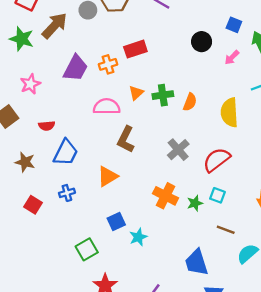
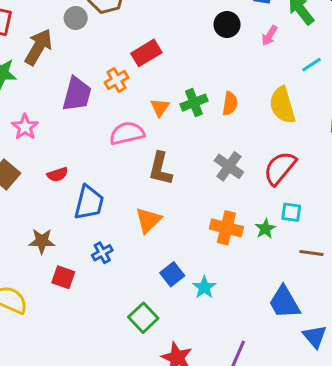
brown star: (25, 162) -> (42, 241), moved

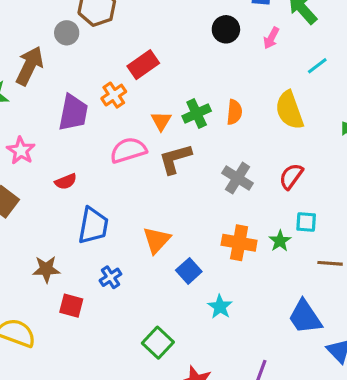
red semicircle: (280, 168) -> (291, 176), size x0.7
brown L-shape: (160, 169) -> (175, 159), moved, turned 64
red semicircle: (57, 174) -> (66, 181), moved
blue square: (172, 274) -> (189, 271), moved

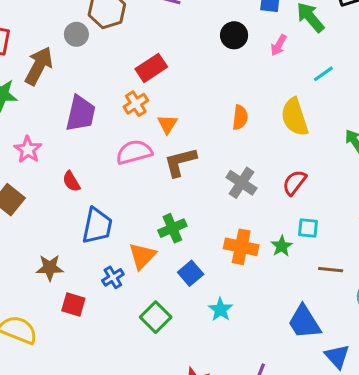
orange cross: (114, 95) -> (136, 104), moved
green cross: (197, 113) -> (172, 228), moved
red semicircle: (66, 181) -> (71, 181), turned 80
orange triangle: (157, 240) -> (142, 256), moved
green square: (158, 343) -> (156, 317), moved

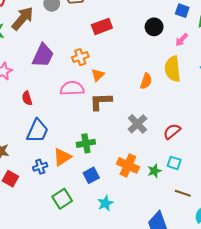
red rectangle: (151, 68) -> (102, 26), moved
yellow semicircle: (295, 117) -> (173, 69), moved

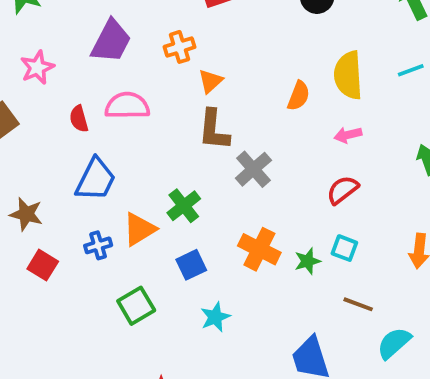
pink arrow: (182, 40) -> (348, 135), moved, turned 32
pink semicircle: (72, 88) -> (127, 106), moved
brown L-shape: (101, 101) -> (214, 130), turned -85
gray cross: (137, 124) -> (253, 169), moved
green cross: (86, 143) -> (184, 206), turned -30

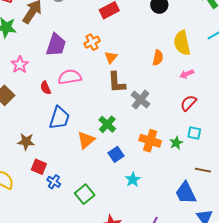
blue cross: (98, 245) -> (54, 182), moved, turned -32
brown line: (358, 304) -> (203, 170), moved
green square: (136, 306) -> (85, 194), moved

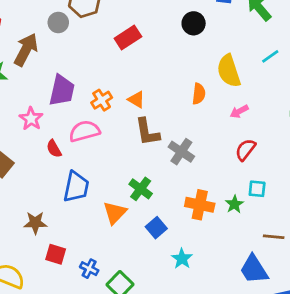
orange cross: (92, 42) -> (102, 100), moved
orange triangle: (111, 57) -> (136, 100), turned -32
pink star: (20, 65) -> (31, 119), moved
blue cross: (54, 182) -> (89, 269), moved

